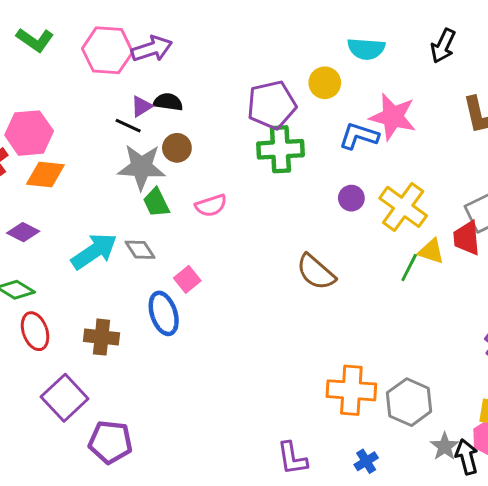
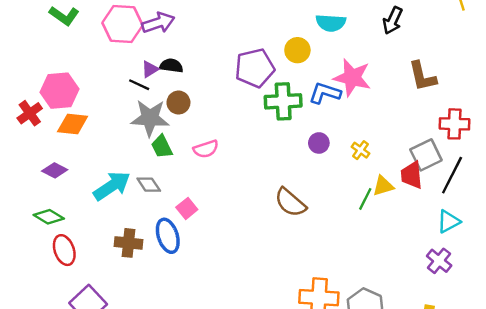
green cross: (280, 149) -> (283, 101), moved
yellow cross: (403, 207) -> (361, 150), size x0.5
yellow triangle: (431, 251) -> (383, 186), turned -35
brown cross: (102, 337) -> (128, 243), moved

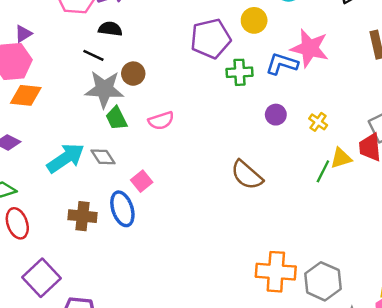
black semicircle: (171, 66) -> (110, 29), moved
purple triangle: (150, 69) -> (23, 34), moved
green cross: (283, 101) -> (240, 72), size x0.7

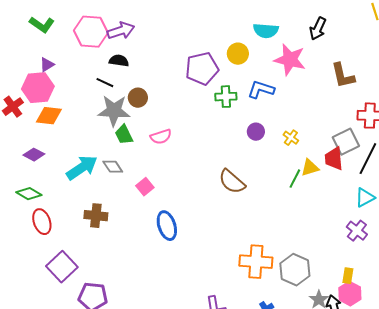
pink star: (310, 48) -> (290, 60), moved
blue ellipse: (122, 209) -> (167, 226), moved

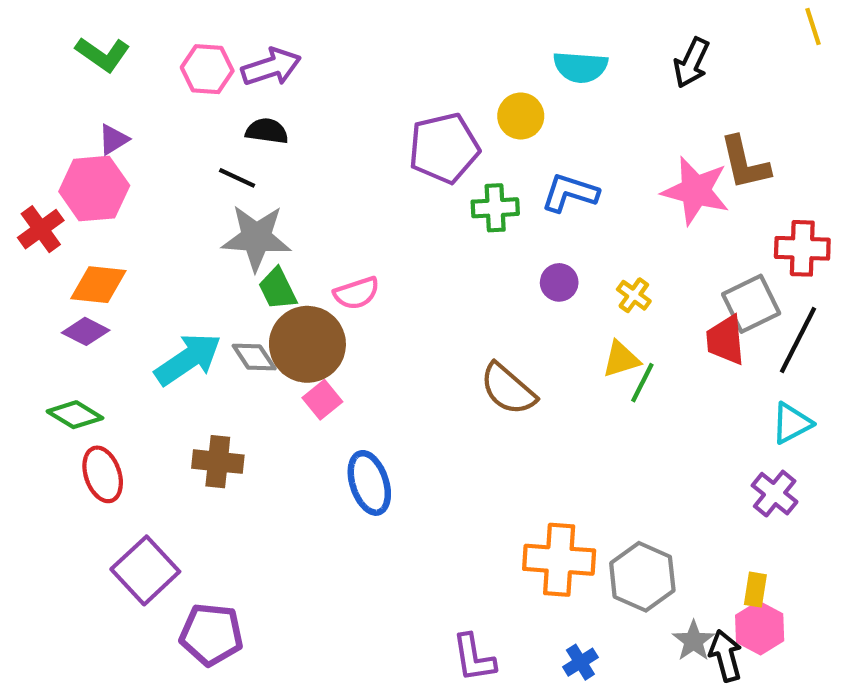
pink hexagon: (91, 32) -> (207, 69), size x0.7
pink star: (290, 60) -> (696, 191), moved
brown circle: (138, 98) -> (307, 344), moved, size x1.8
orange diamond: (49, 116) -> (98, 285), moved
yellow triangle: (310, 168) -> (621, 359), moved

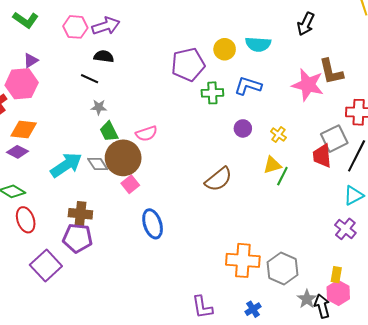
cyan semicircle: (580, 67) -> (258, 44), moved
gray star: (256, 238) -> (99, 107), size x0.5
brown semicircle: (508, 389) -> (219, 179), turned -80
purple pentagon: (211, 634) -> (77, 238), moved

